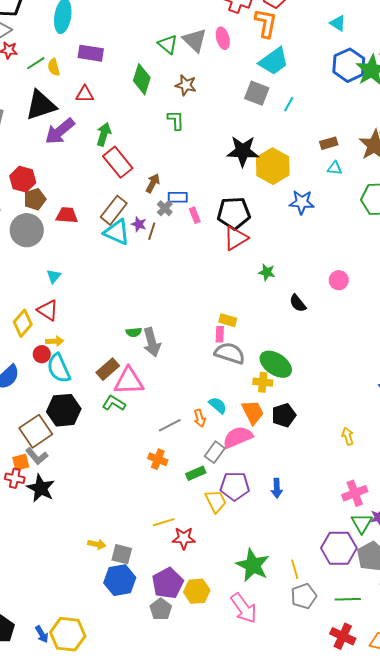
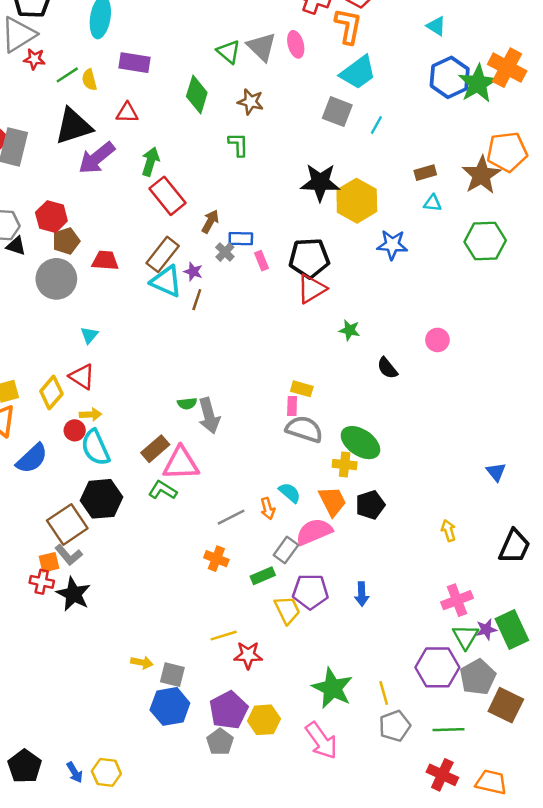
brown line: (152, 231) -> (197, 300), moved
yellow hexagon: (68, 634) -> (106, 772), size x0.7

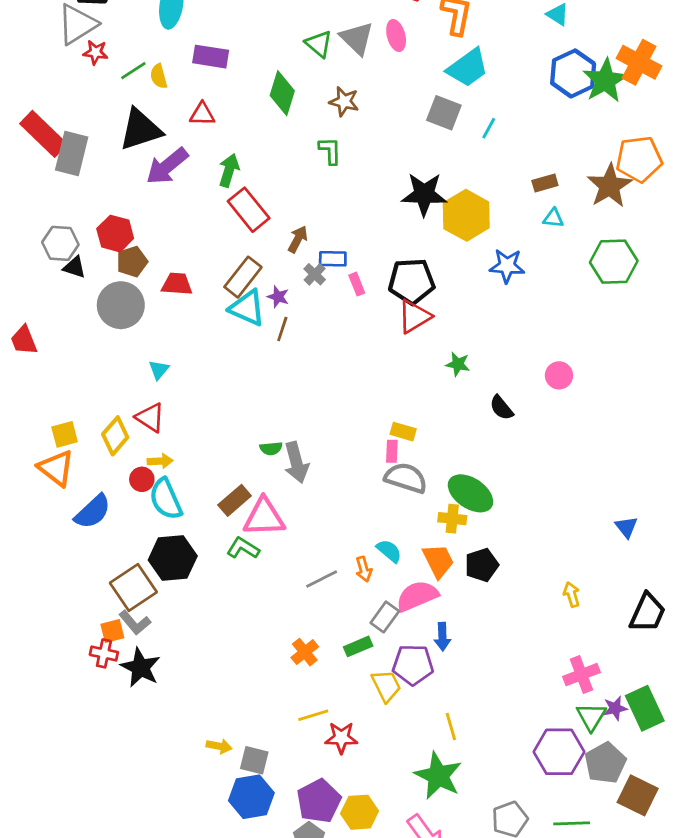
orange cross: (216, 559) -> (305, 652), moved, turned 30
blue arrow: (362, 594) -> (442, 637), moved
yellow line: (384, 693) -> (451, 727), moved

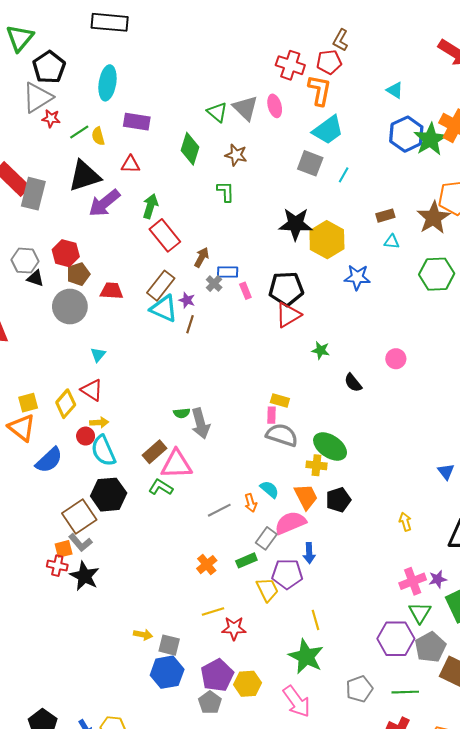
purple star: (615, 708) -> (438, 579), moved

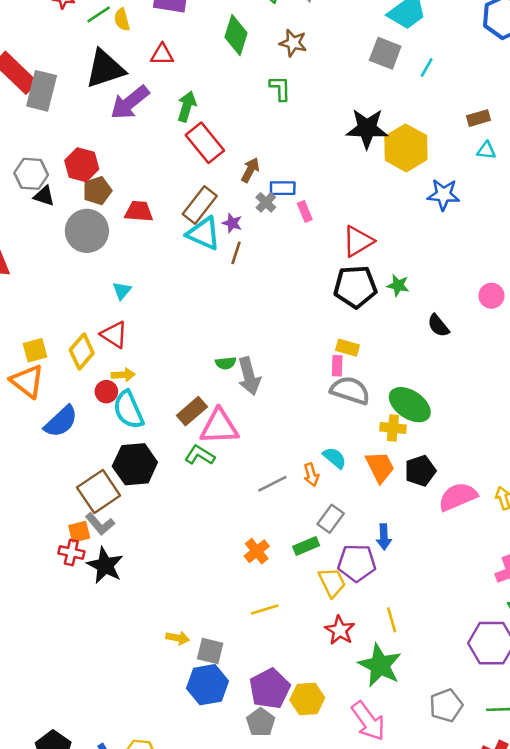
black pentagon: (286, 289) -> (355, 287), moved
pink semicircle: (290, 523) -> (458, 497), moved
red star: (234, 628) -> (340, 630), moved, turned 30

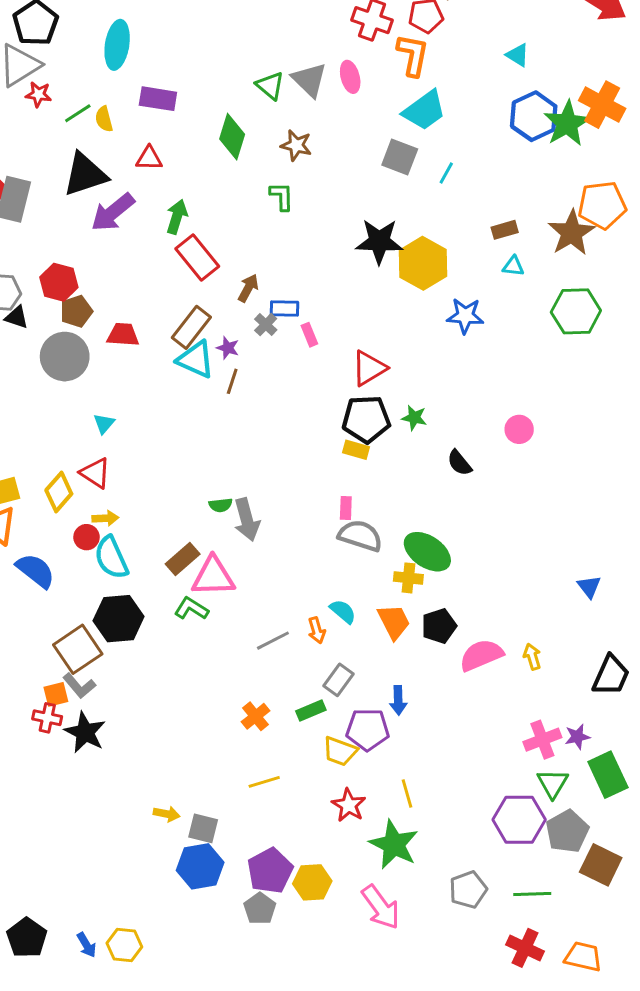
yellow rectangle: (348, 348) -> (356, 450), moved
blue semicircle: (61, 421) -> (36, 571), turned -99
yellow trapezoid: (332, 582) -> (340, 751), turned 136

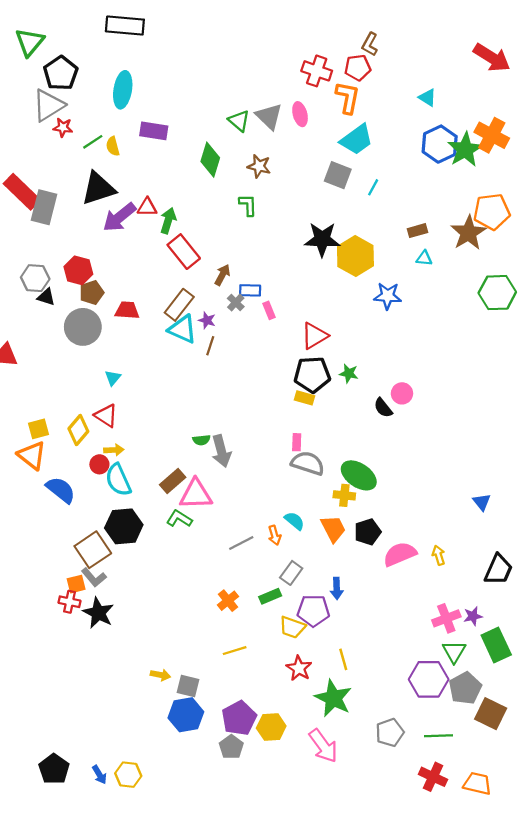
red triangle: (149, 158) -> (147, 207), moved
green hexagon: (576, 311) -> (497, 293), moved
pink circle: (519, 429) -> (402, 393), moved

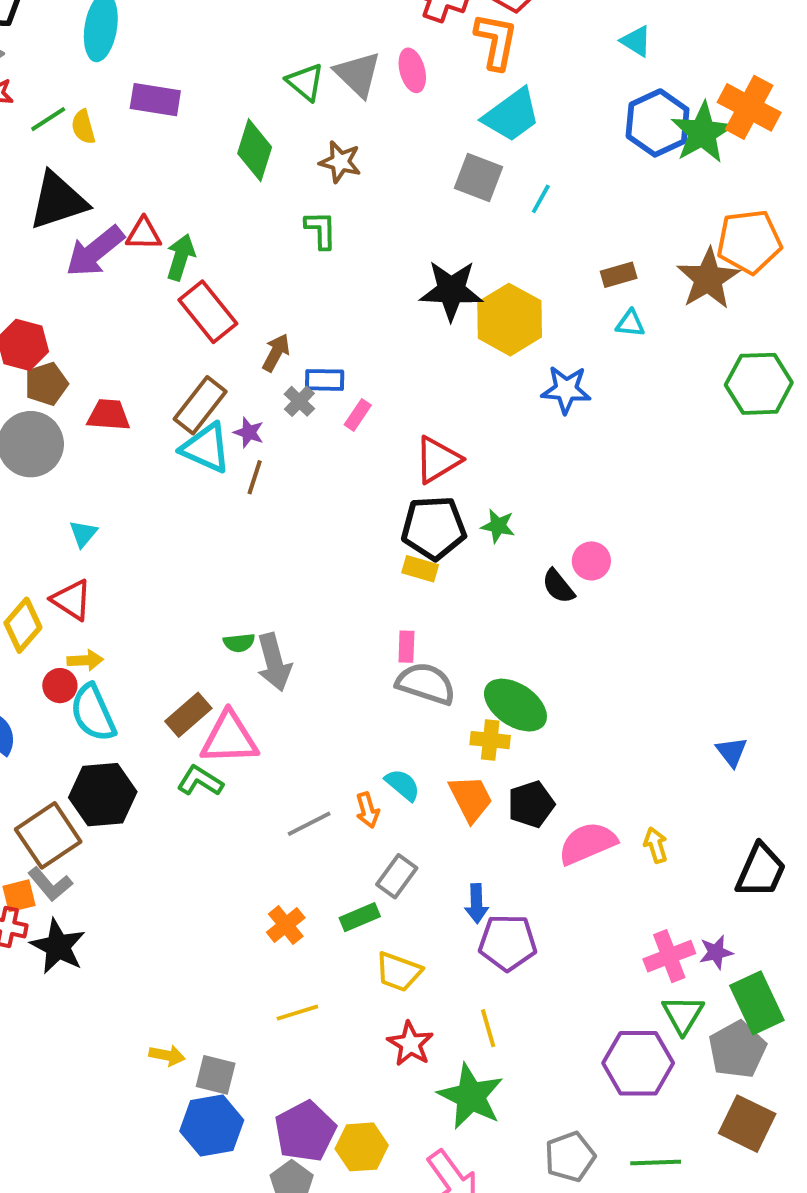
pink rectangle: (269, 310) -> (358, 415), turned 56
purple pentagon: (313, 611) -> (508, 943), moved
gray pentagon: (465, 688) -> (737, 1050), moved

